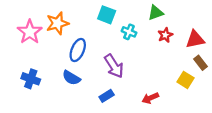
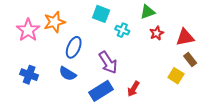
blue rectangle: (107, 96) -> (101, 91), size x1.6
red arrow: (150, 98) -> (133, 89), moved, turned -35

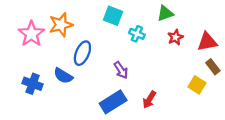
purple arrow: (108, 63) -> (121, 70), size x0.7
blue semicircle: (68, 74) -> (63, 76), moved

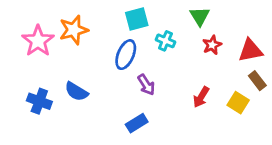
green triangle: (165, 13) -> (200, 16), turned -42
cyan square: (113, 16) -> (137, 19), turned -36
blue ellipse: (82, 53) -> (126, 55), moved
red arrow: (149, 100) -> (201, 97), moved
blue rectangle: (113, 102) -> (137, 123), size x0.7

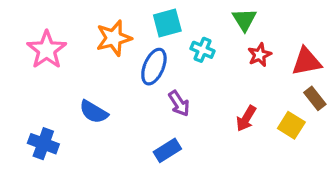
orange star: (74, 30) -> (114, 38), moved
blue cross: (39, 101) -> (43, 144), moved

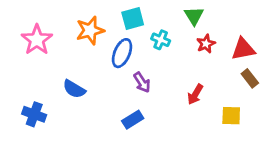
yellow square: (291, 125) -> (231, 116), moved, turned -30

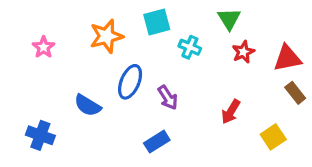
pink star: (37, 40) -> (44, 47), size x0.6
blue ellipse: (122, 53) -> (130, 82), moved
yellow square: (231, 116) -> (273, 137), turned -36

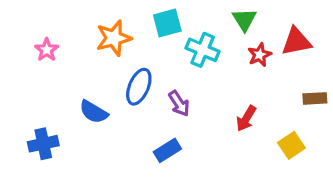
cyan cross: (190, 47) -> (203, 50), size x1.4
red triangle: (287, 58) -> (296, 41), moved
brown rectangle: (295, 93) -> (315, 98), turned -55
blue cross: (40, 135) -> (43, 144), turned -32

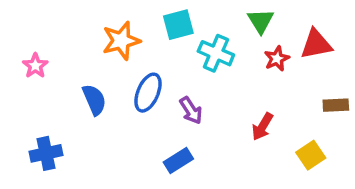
pink star: (47, 50) -> (35, 66), moved
blue semicircle: (94, 112) -> (94, 100), moved, turned -144

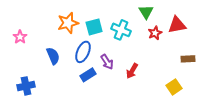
cyan square: (178, 25) -> (94, 27), moved
red arrow: (262, 127) -> (132, 71), moved
blue rectangle: (178, 161) -> (88, 75), moved

